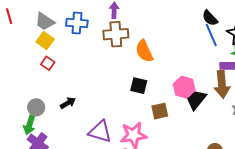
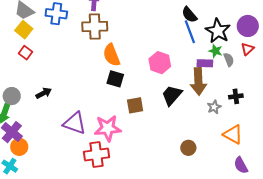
orange semicircle: (144, 51) -> (112, 55), moved
pink hexagon: (184, 87) -> (160, 63), moved

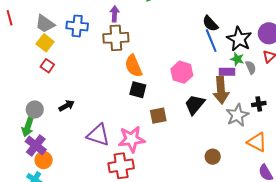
gray star: (214, 107) -> (237, 115), size x1.6

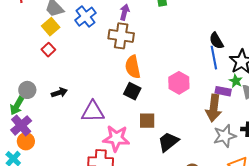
blue cross: (77, 26) -> (86, 17), turned 35
black trapezoid: (195, 105) -> (168, 142), moved
purple triangle: (98, 135) -> (93, 112), moved, turned -30

